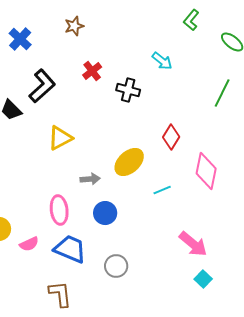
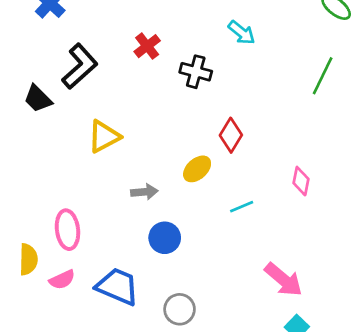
red diamond: (171, 137) -> (231, 135), moved
yellow ellipse: (129, 162) -> (197, 169), size x0.7
pink diamond: (206, 171) -> (301, 181), size x0.6
pink ellipse: (59, 210) -> (67, 230), moved

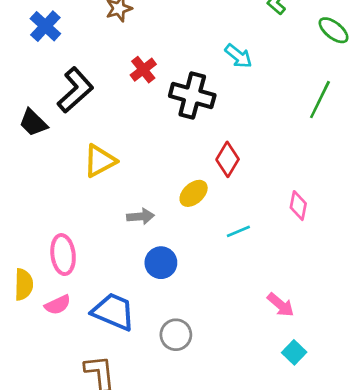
black cross: (196, 72) -> (192, 95), size x1.4
pink arrow: (283, 280) -> (281, 305), size x0.7

